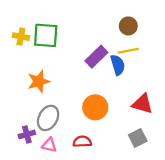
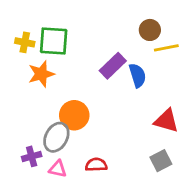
yellow line: (128, 51) -> (166, 48), moved
orange star: (39, 81) -> (41, 74), moved
orange circle: (95, 107) -> (74, 115), moved

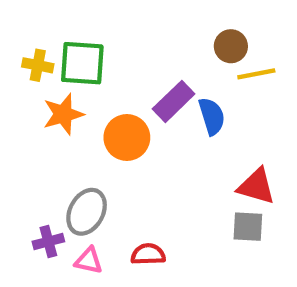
orange circle: (74, 115) -> (127, 137), moved
gray square: (161, 161) -> (248, 227), moved, turned 30

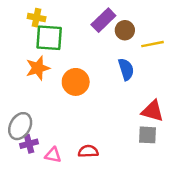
brown circle: (231, 46) -> (125, 30), moved
yellow cross: (38, 65) -> (37, 18), moved
purple rectangle: (174, 101) -> (103, 20), moved
gray ellipse: (87, 212) -> (20, 126), moved

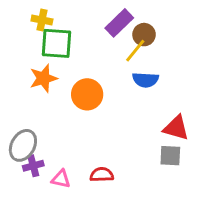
yellow line: (153, 44) -> (135, 51), moved, turned -40
blue semicircle: (126, 69) -> (145, 80), turned 110

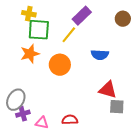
brown circle: (144, 35) -> (123, 19), moved
yellow line: (135, 51) -> (69, 35), moved
red triangle: (176, 128) -> (108, 90), moved

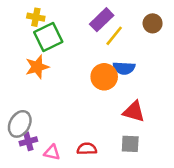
green square: (39, 30) -> (48, 37), turned -30
yellow line: (69, 35) -> (114, 36), moved
orange circle: (60, 65) -> (104, 77), moved
gray square: (117, 107) -> (130, 144), moved

